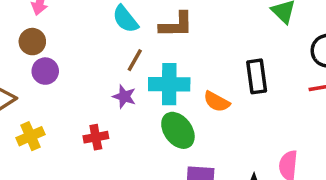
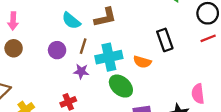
purple circle: (45, 71) -> (57, 50), moved

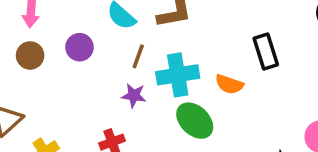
purple circle: (57, 50) -> (80, 47), moved

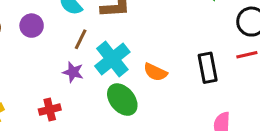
black rectangle: (266, 51) -> (208, 68), moved
cyan cross: (178, 75) -> (112, 59), turned -36

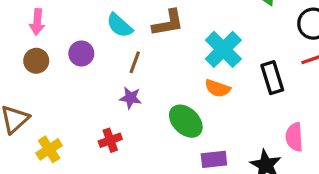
cyan cross: (112, 59) -> (223, 49), moved

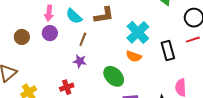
pink arrow: (37, 22) -> (49, 13), moved

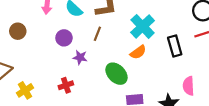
purple circle: (50, 33) -> (64, 38), moved
brown line: (83, 39) -> (97, 34), moved
orange semicircle: (134, 56) -> (138, 52), turned -56

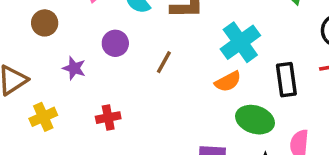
brown line: (97, 34) -> (164, 62), moved
purple star: (80, 57) -> (74, 68), moved
green ellipse: (117, 74) -> (255, 120), moved, turned -35

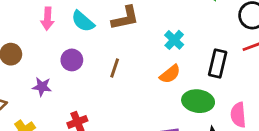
cyan cross: (240, 42) -> (174, 40), size x0.6
black rectangle: (286, 80) -> (218, 64), turned 32

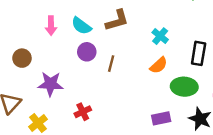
purple circle: (72, 60) -> (87, 52), moved
purple star: (42, 87) -> (50, 84), size x1.5

